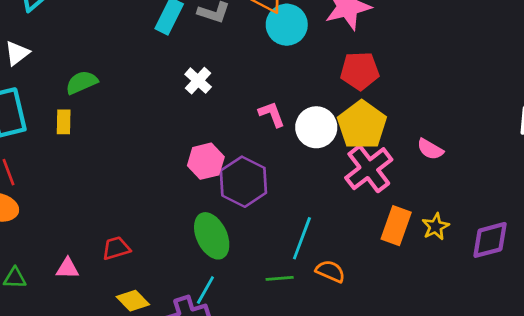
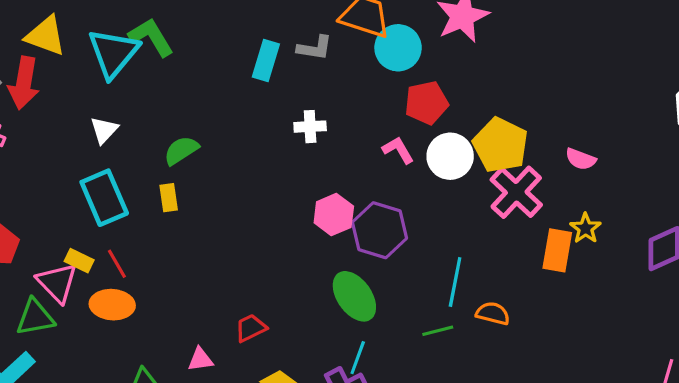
red pentagon: (360, 71) -> (426, 103), moved
white cross: (198, 81) -> (310, 127), turned -36
yellow star: (436, 227) -> (585, 228), moved

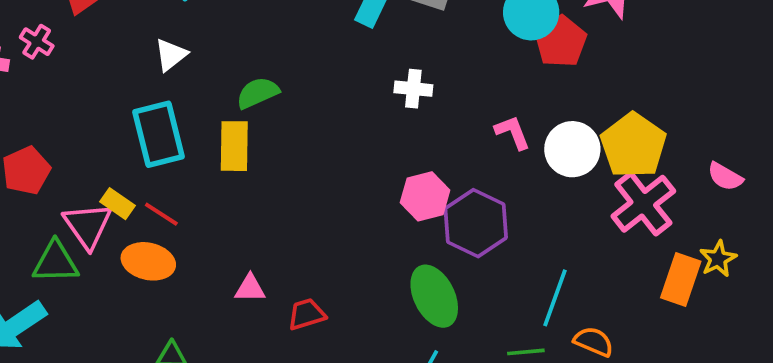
red pentagon: (426, 103) -> (561, 41), moved, turned -30
yellow rectangle: (169, 198) -> (234, 146), size x1.5
red line: (117, 264) -> (161, 214), turned -36
pink triangle: (200, 360) -> (250, 288), moved

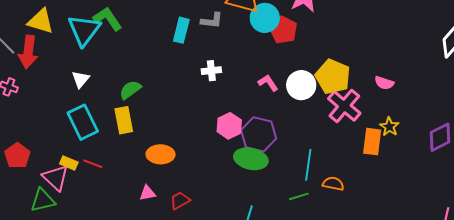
orange ellipse: (148, 261) -> (161, 154), moved
green ellipse: (434, 296) -> (251, 159), moved, turned -40

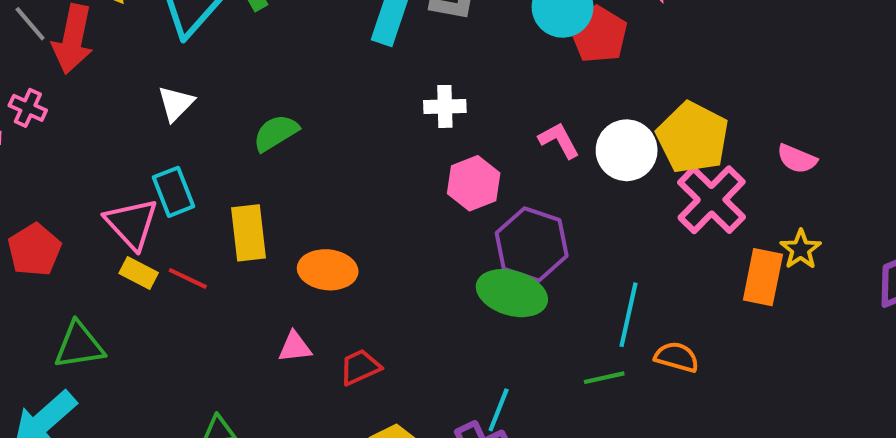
yellow rectangle: (124, 120) -> (248, 233), moved
cyan rectangle: (83, 122) -> (174, 192), size x0.7
pink hexagon: (229, 126) -> (474, 183), moved
pink triangle: (56, 178) -> (132, 224), moved

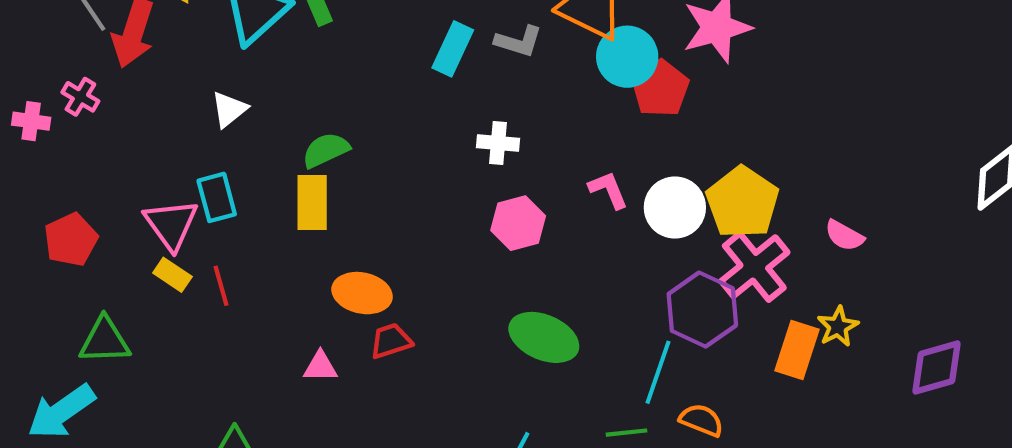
yellow rectangle: (248, 233) -> (312, 202), moved
purple hexagon: (532, 244) -> (702, 310), moved
red line: (188, 278) -> (221, 286), turned 42
red trapezoid: (360, 367) -> (391, 341), moved

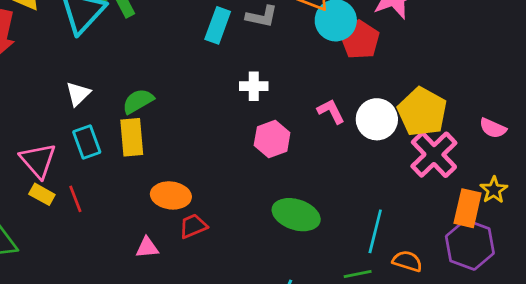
white triangle: (229, 109) -> (78, 94), moved
cyan rectangle: (217, 197) -> (87, 142), moved
purple hexagon: (702, 310) -> (470, 245), moved

